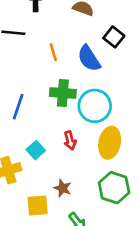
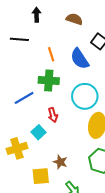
green cross: (63, 93) -> (49, 80), moved
blue line: (18, 107) -> (24, 98), turned 42
red arrow: (70, 140) -> (53, 115), moved

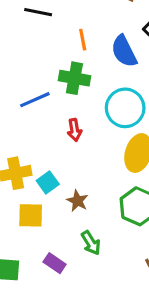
cyan square: (39, 132) -> (48, 182), moved
yellow square: (41, 176) -> (31, 215), moved

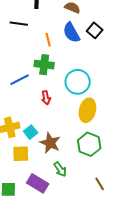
blue semicircle: (124, 51) -> (71, 33), moved
brown star: (77, 201) -> (50, 143), size x1.5
purple rectangle: (55, 263) -> (38, 183), size x1.5

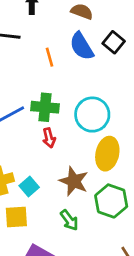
green cross: (44, 65) -> (45, 107), moved
brown star: (50, 143) -> (74, 181), moved
green arrow: (60, 169) -> (69, 220), moved

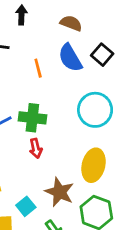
cyan circle: (92, 115) -> (95, 110), moved
cyan square: (29, 186) -> (26, 206), moved

